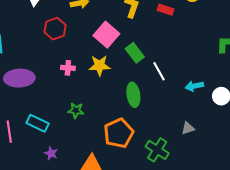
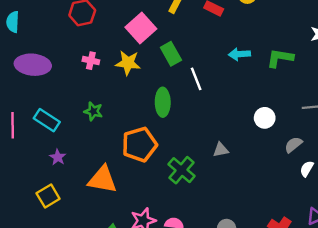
cyan arrow: (194, 86) -> (239, 54), moved

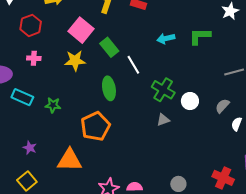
pink cross: (91, 61) -> (34, 58), moved
white circle: (265, 118) -> (190, 101), moved
cyan rectangle: (47, 120) -> (22, 97), moved
green cross: (182, 170) -> (163, 90), moved

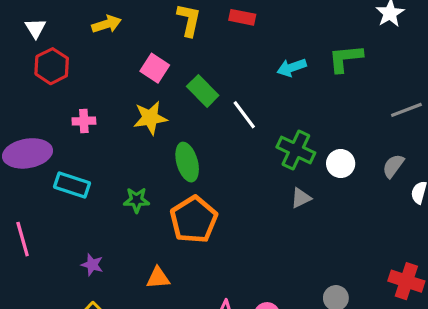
red hexagon: (31, 25) -> (52, 66), moved
pink square: (81, 30) -> (155, 68), size x0.7
green ellipse: (109, 88) -> (187, 162), moved
green star: (53, 105) -> (137, 200), moved
orange triangle: (70, 160) -> (158, 278), size x0.6

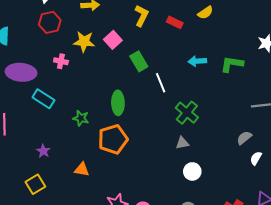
yellow star: (150, 118) -> (84, 42), moved
white circle: (341, 164) -> (192, 171), moved

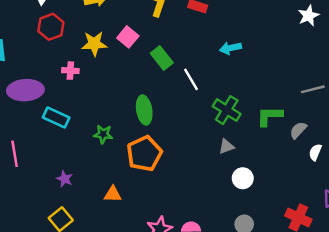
green L-shape: (232, 64) -> (269, 116), moved

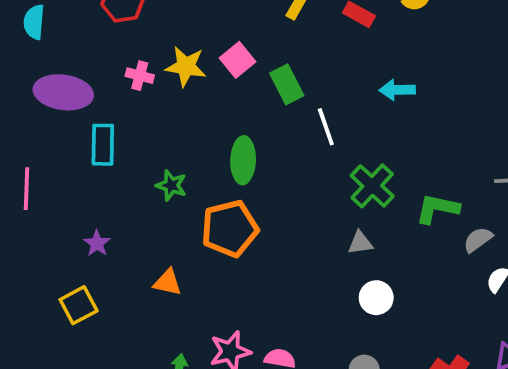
pink square: (128, 37) -> (237, 60), moved
yellow star: (94, 44) -> (186, 66), moved
cyan rectangle: (56, 117) -> (103, 145), turned 55

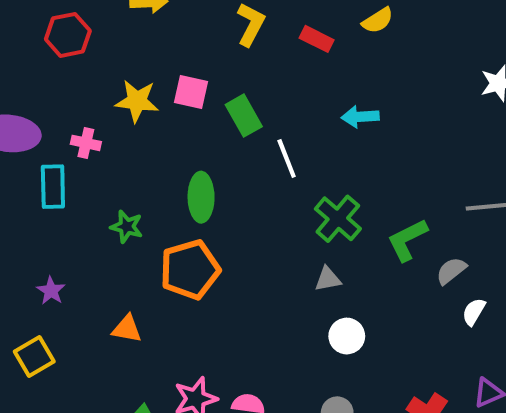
pink square: (237, 60) -> (191, 92), turned -36
pink cross: (140, 76) -> (86, 143), moved
green L-shape: (437, 209) -> (407, 240), turned -36

